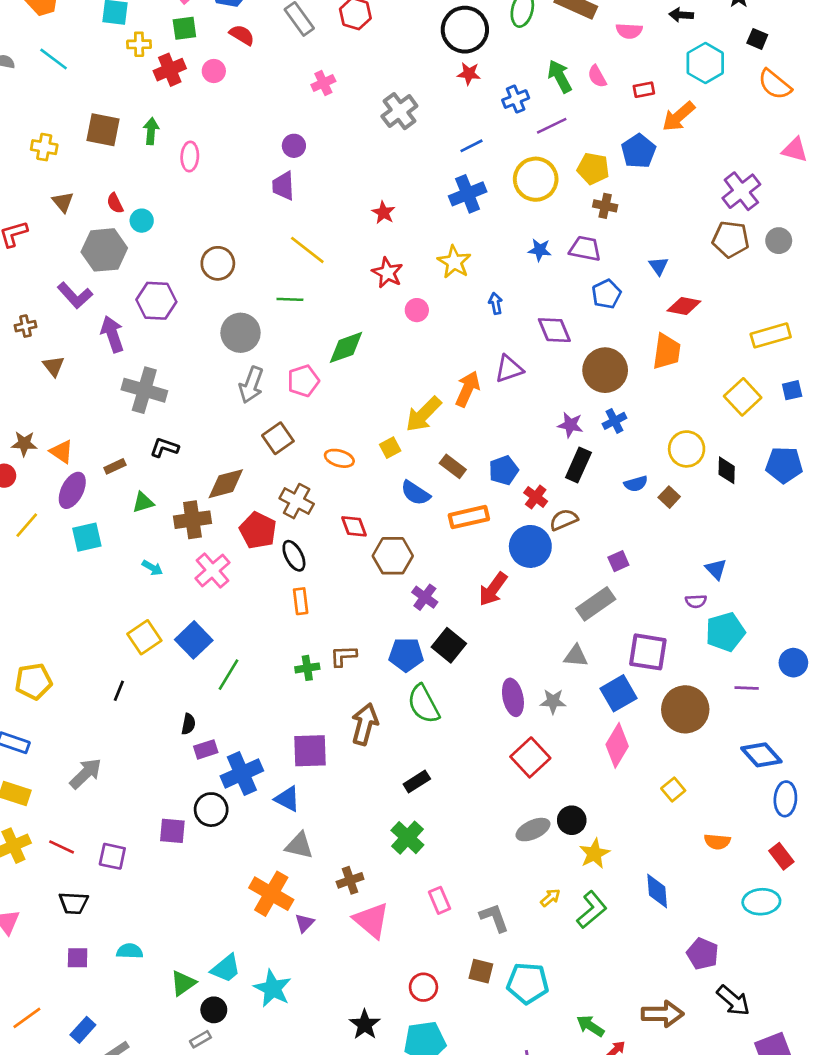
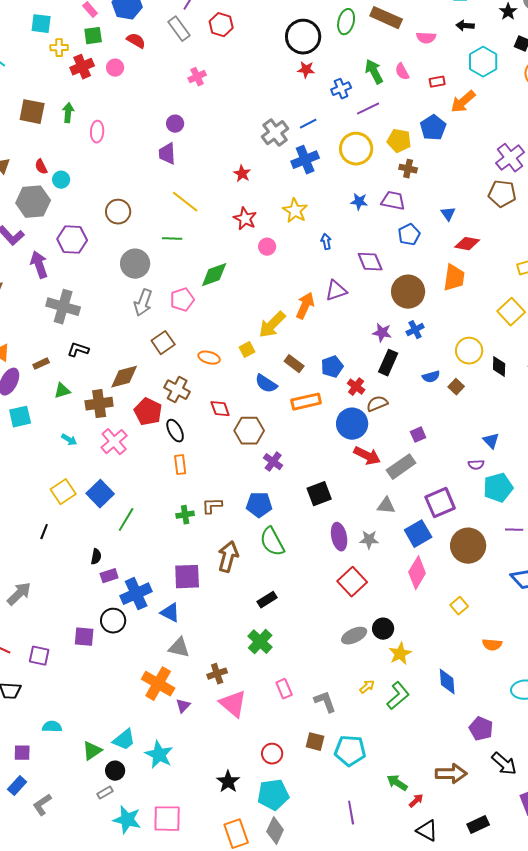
gray cross: (399, 111) -> (275, 133), moved
red arrow: (493, 589) -> (367, 456), moved, turned -100
black square: (449, 645) -> (319, 494), moved, turned 30
purple square: (648, 652) -> (440, 503), turned -32
purple square: (78, 958) -> (22, 753), moved

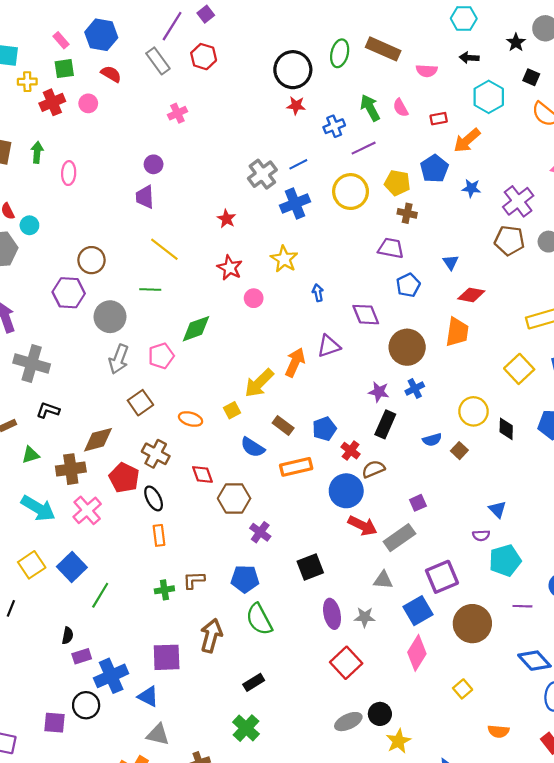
blue star: (359, 202) -> (471, 188), moved
purple hexagon: (72, 240) -> (69, 293), moved
cyan arrow: (69, 440) -> (38, 508), size x2.0

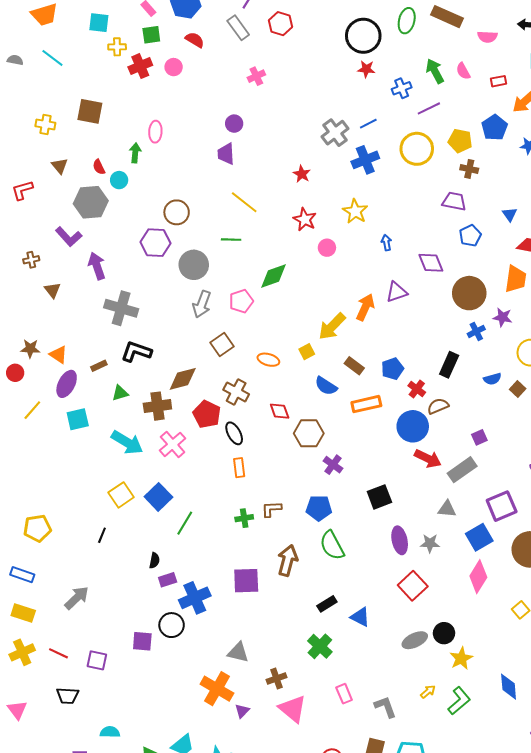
green arrow: (37, 152) -> (135, 153), moved
purple star: (379, 392) -> (503, 317), moved
black L-shape: (48, 410) -> (136, 352), size x1.4
blue triangle: (148, 697) -> (360, 617), moved

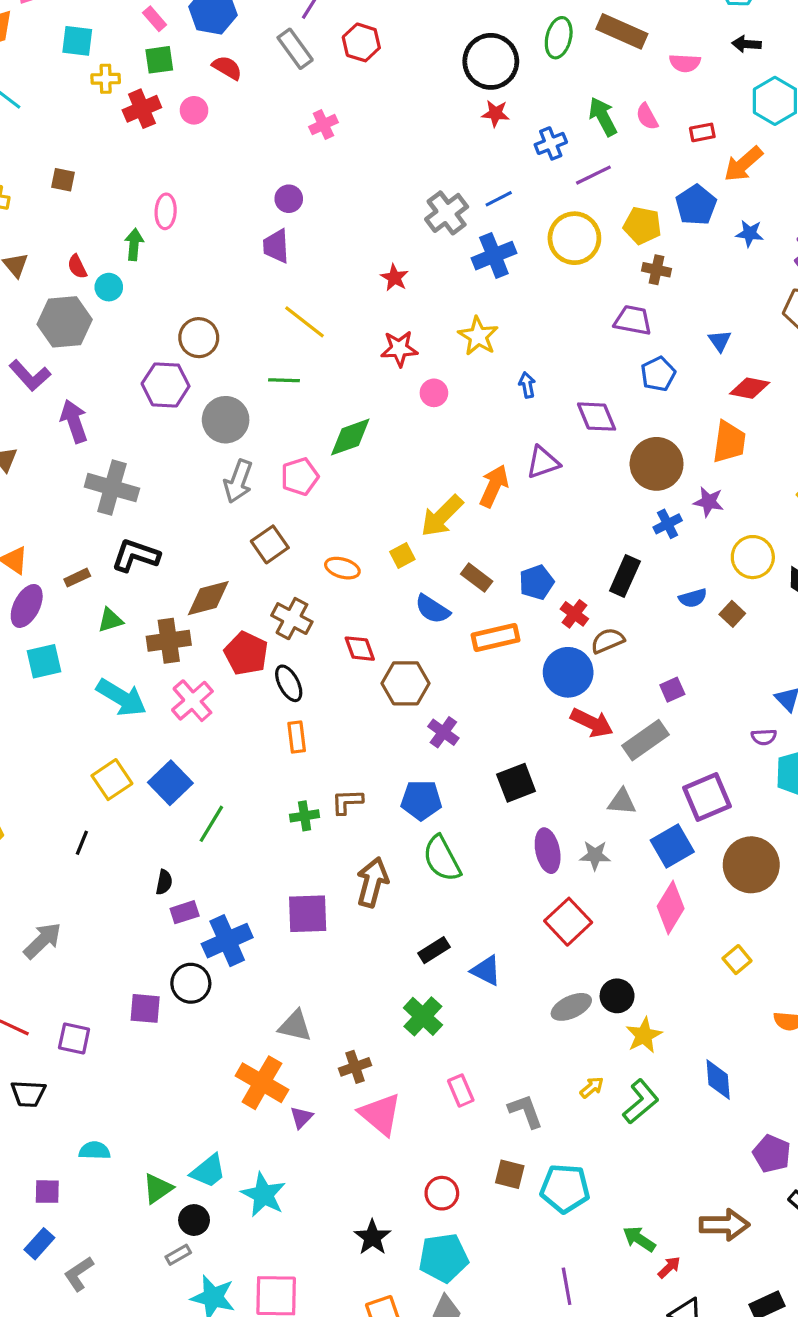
brown square: (90, 111) -> (63, 180), size x0.6
red star: (305, 219) -> (399, 349), turned -30

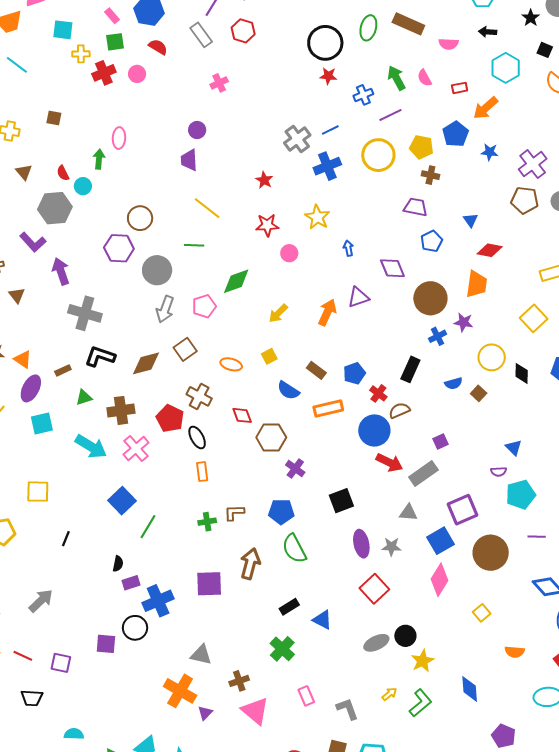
yellow arrow: (442, 516) -> (278, 313), moved, size x0.7
brown diamond: (208, 598) -> (146, 363), moved
yellow square: (112, 780) -> (38, 492), moved, turned 35

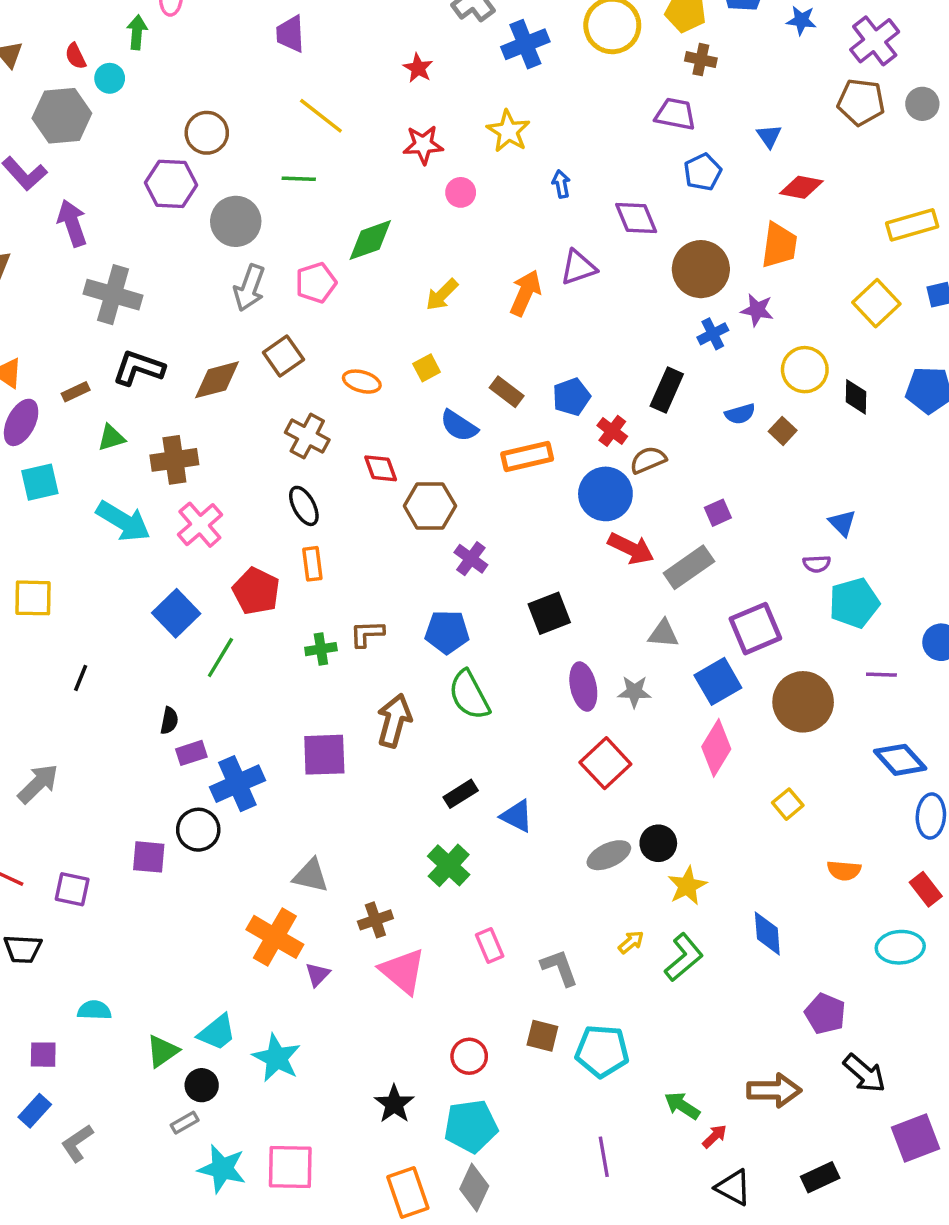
red pentagon: (170, 418) -> (256, 591), moved

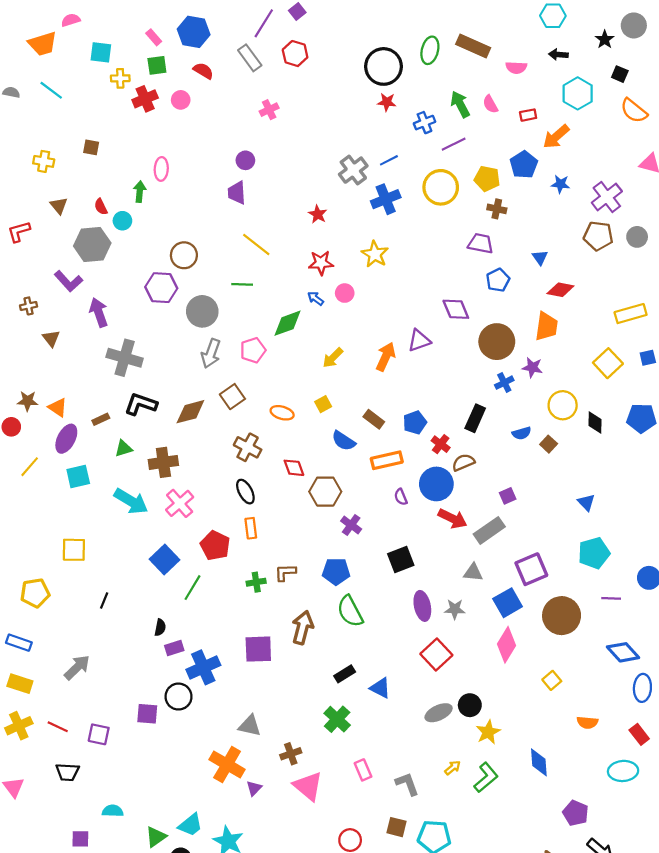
blue arrow: (561, 184) -> (316, 298), moved, turned -42
purple semicircle: (817, 564) -> (401, 497), moved, turned 70

